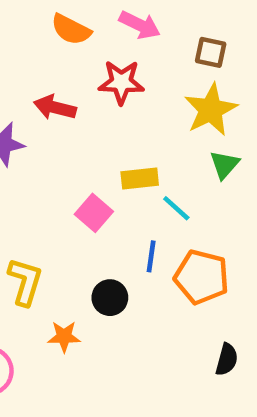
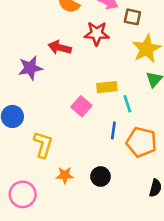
brown square: (211, 52) -> (132, 17), moved
cyan line: (176, 208) -> (127, 104), turned 30
black circle: (110, 298) -> (101, 176), moved

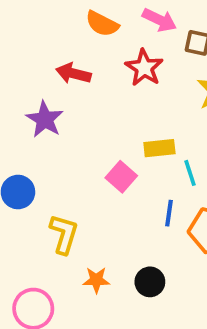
red star: (97, 33) -> (144, 68), turned 30
red arrow: (60, 48) -> (73, 73), moved
purple star: (30, 68) -> (45, 119), turned -30

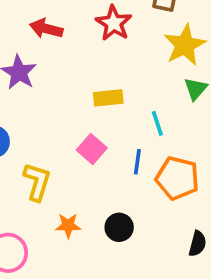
yellow rectangle: (159, 148) -> (108, 98), moved
pink square: (121, 177) -> (92, 149), moved

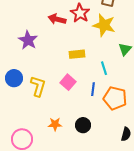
red arrow: (46, 29) -> (57, 19), moved
yellow star: (185, 45) -> (104, 25), moved, turned -30
yellow L-shape: (37, 182) -> (38, 86), moved

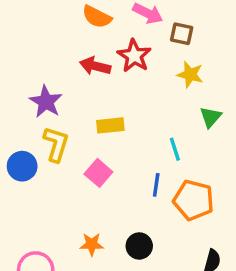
yellow star: (104, 25) -> (190, 74), moved, size x0.7
yellow rectangle: (77, 54) -> (110, 125), moved
pink square: (68, 82) -> (98, 173), moved
yellow L-shape: (38, 86) -> (56, 144), moved

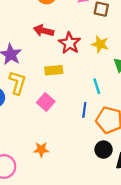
red star: (134, 56) -> (70, 43), moved
yellow star: (190, 74) -> (100, 44), moved
black circle: (139, 246) -> (104, 150), moved

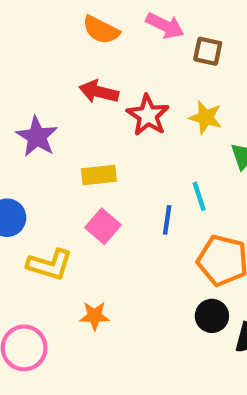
yellow rectangle: (54, 70) -> (99, 175), moved
yellow L-shape: (17, 83) -> (50, 265), moved, turned 90
blue line: (84, 110) -> (167, 220), moved

